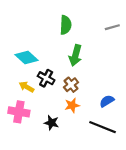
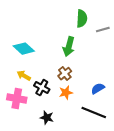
green semicircle: (66, 25) -> (82, 19), moved
gray line: (112, 27) -> (103, 30), moved
black cross: (46, 78) -> (42, 88), moved
black star: (51, 123) -> (47, 118), moved

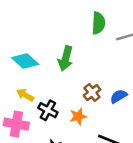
green arrow: (69, 47) -> (66, 58), moved
brown cross: (65, 74) -> (92, 93), moved
blue semicircle: (98, 89) -> (119, 96), moved

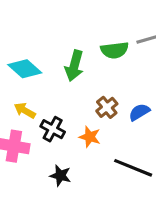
green semicircle: (98, 23) -> (115, 50), moved, turned 80
orange star: (78, 116) -> (90, 137), turned 30

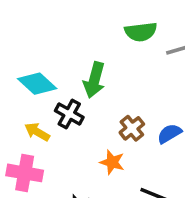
green semicircle: (115, 50) -> (141, 32), moved
black cross: (53, 129) -> (69, 114), moved

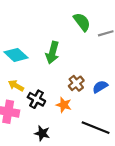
green semicircle: (141, 32) -> (82, 22), turned -120
black cross: (69, 114) -> (36, 99), moved

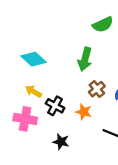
green semicircle: (82, 22) -> (103, 24), turned 102
green arrow: (52, 53) -> (85, 59), moved

